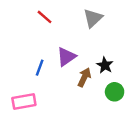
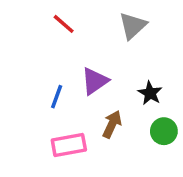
brown arrow: (84, 77) -> (112, 124), moved
pink rectangle: (24, 101) -> (69, 145), moved

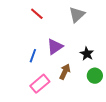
pink rectangle: (69, 145) -> (40, 84), turned -30

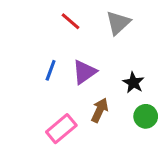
red line: (37, 14) -> (71, 21), moved
blue line: (33, 56) -> (51, 70), moved

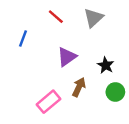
blue line: (51, 70) -> (23, 39), moved

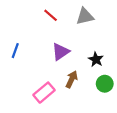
gray triangle: (93, 18) -> (85, 16), turned 30
blue line: (23, 39) -> (15, 51), moved

